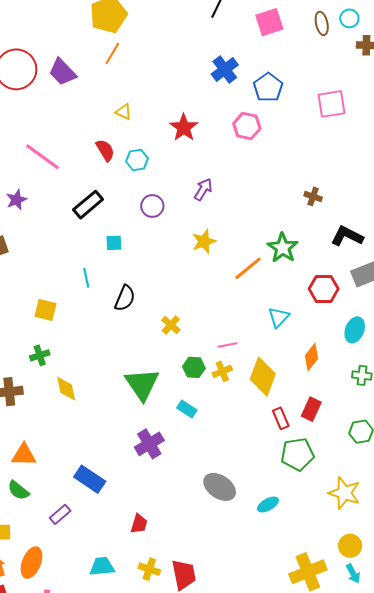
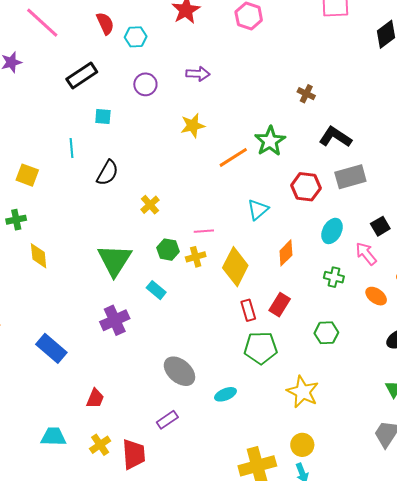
purple arrow: (203, 189) -> (198, 74), turned 55
purple rectangle: (60, 514) -> (167, 420), moved
yellow cross: (149, 569) -> (100, 445), turned 30

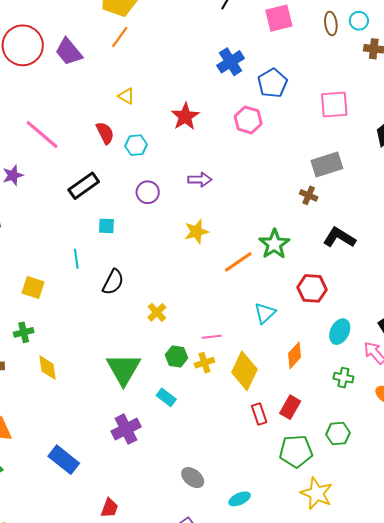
gray rectangle: (350, 177) -> (327, 164), moved
green pentagon: (261, 348) -> (296, 451), moved
gray ellipse: (179, 371) -> (193, 478), size x0.7

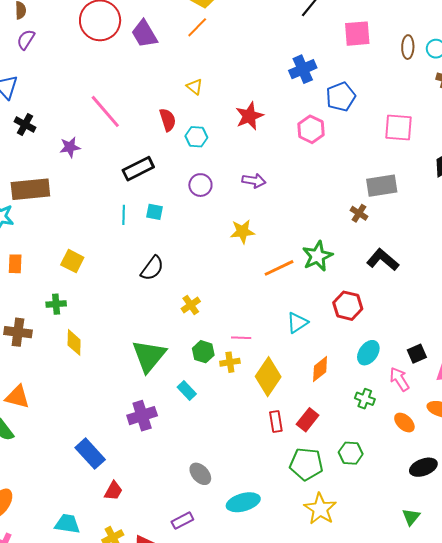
cyan line: (76, 259) -> (124, 215), moved
blue rectangle: (64, 460) -> (90, 454), moved
cyan ellipse: (240, 499) -> (243, 502), size x1.5

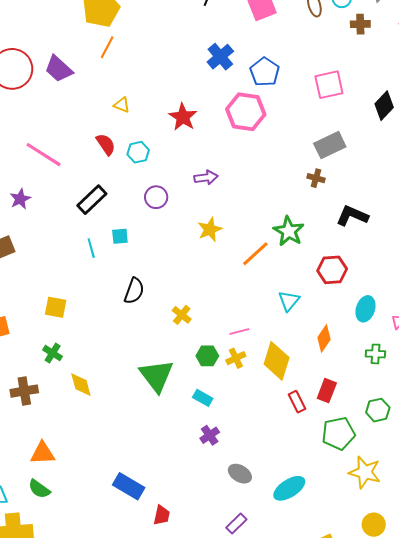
pink hexagon: (311, 129) -> (246, 112), size x1.4
green cross: (56, 304) -> (53, 353), turned -36
purple cross: (142, 416) -> (210, 435), moved, size x0.7

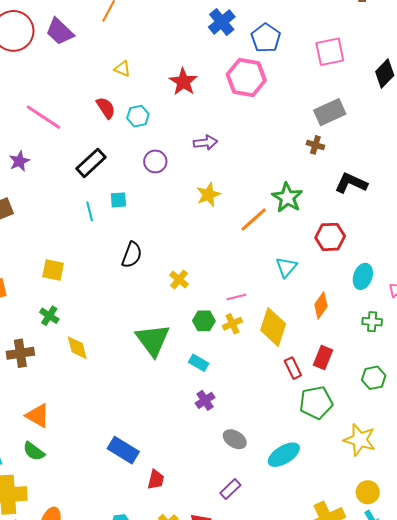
green pentagon: (339, 433) -> (316, 403), moved
orange triangle: (43, 453) -> (38, 416), turned 32

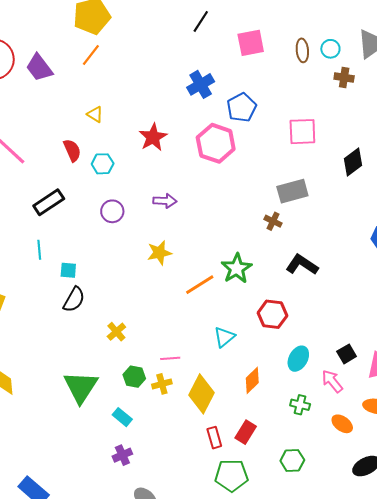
cyan square: (118, 200) -> (68, 270), moved

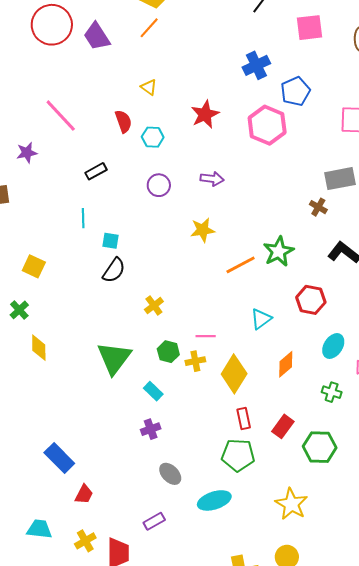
black rectangle: (49, 202) -> (96, 171), size x0.7
red rectangle: (246, 432) -> (283, 426), moved
green hexagon: (292, 460) -> (320, 447), size x1.4
green pentagon: (232, 475) -> (238, 455), moved

